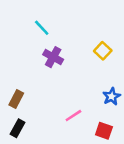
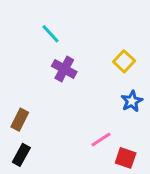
blue star: (112, 96) -> (132, 101), moved
pink line: (73, 116) -> (101, 140), moved

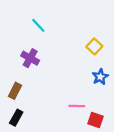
purple cross: (64, 69) -> (30, 58), moved
pink line: (101, 140) -> (77, 106), turned 35

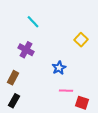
blue star: (100, 77) -> (59, 68), moved

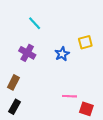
yellow square: (81, 40) -> (85, 42), turned 32
blue star: (59, 68) -> (62, 54), moved

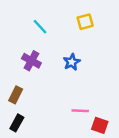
yellow square: (85, 42) -> (85, 22), moved

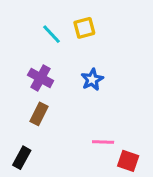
yellow square: (85, 22) -> (84, 28), moved
brown rectangle: (16, 95) -> (39, 114), moved

